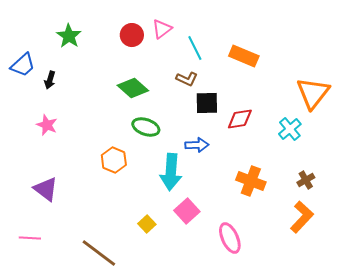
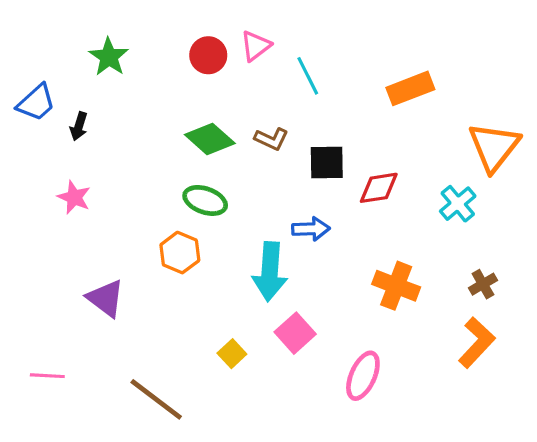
orange rectangle: (244, 56) -> (410, 88), moved, turned -44
brown L-shape: (187, 79) -> (271, 139), moved
green ellipse: (146, 127) -> (205, 200), moved
purple triangle: (46, 189) -> (106, 298), moved
pink ellipse: (230, 238) -> (363, 376), turned 48

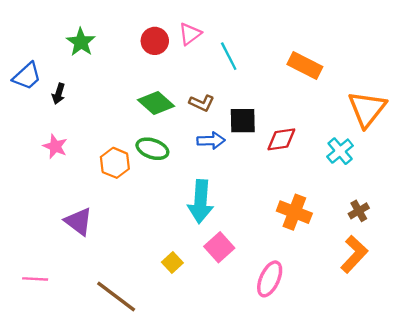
orange rectangle: (410, 88) -> (305, 66), turned 48
blue arrow: (311, 229) -> (211, 141), moved
orange hexagon: (180, 253) -> (115, 163), moved

